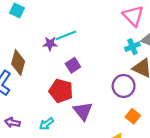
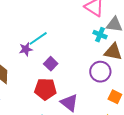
cyan cross: (132, 47) -> (100, 35), turned -32

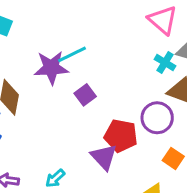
purple star: (26, 49) -> (51, 68), size x1.6
red pentagon: (45, 89) -> (121, 136), moved

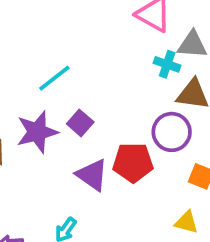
purple star: (51, 68) -> (37, 132), moved
purple triangle: (104, 157) -> (92, 175), moved

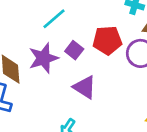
red pentagon: (133, 163) -> (107, 40), moved

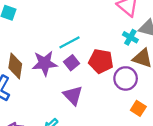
cyan line: (54, 19) -> (69, 42), moved

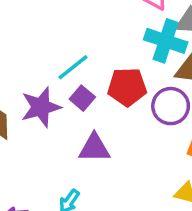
cyan cross: (130, 37) -> (166, 41), size x1.6
purple triangle: (73, 95) -> (94, 148), turned -35

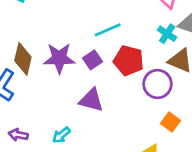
cyan cross: (166, 41) -> (167, 34), size x0.6
cyan line: (73, 67) -> (108, 30), moved

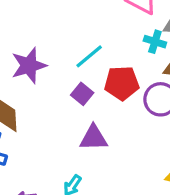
purple star: (59, 58) -> (29, 65), moved

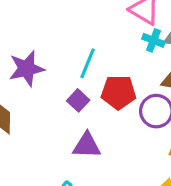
cyan cross: (155, 42) -> (153, 40), moved
cyan line: (89, 56) -> (88, 63), turned -32

